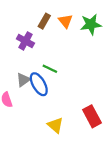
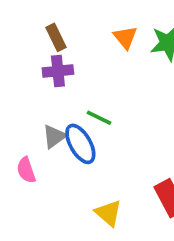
brown rectangle: (44, 21) -> (56, 37), moved, turned -56
purple cross: (25, 41) -> (58, 71), turned -35

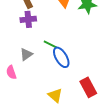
blue ellipse: (80, 144) -> (61, 57), moved

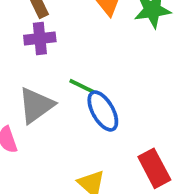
gray triangle: (26, 54) -> (36, 105), size x1.5

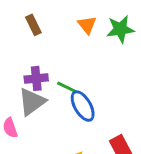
purple cross: (40, 38) -> (36, 78), moved

